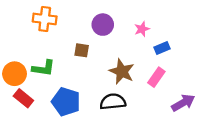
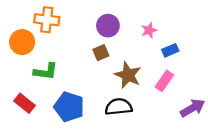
brown square: (82, 50) -> (101, 53), moved, turned -32
orange circle: (15, 74) -> (22, 42), moved

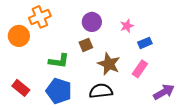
orange cross: (47, 20) -> (40, 17), turned -30
green L-shape: (46, 71) -> (59, 61), moved

